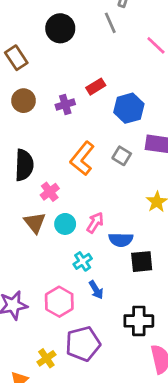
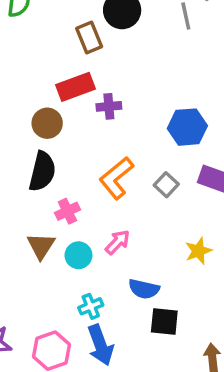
brown rectangle: (16, 58) -> (89, 38), moved
red rectangle: (96, 87) -> (76, 87), moved, size x1.5
brown circle: (24, 101) -> (47, 123), moved
pink arrow: (95, 223) -> (117, 242), moved
blue arrow: (96, 290) -> (100, 345), size x1.6

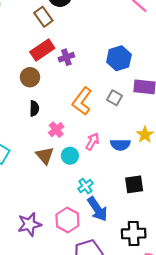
black semicircle: (42, 171) -> (34, 108), size x0.6
blue semicircle: (144, 289) -> (120, 145), moved

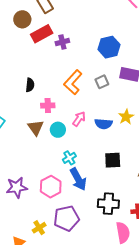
brown circle: (30, 77) -> (22, 19), moved
gray square: (114, 98) -> (102, 82), turned 32
pink cross: (56, 130) -> (48, 105), turned 32

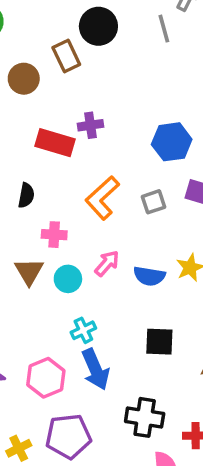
red rectangle: (42, 34) -> (55, 143), moved, turned 40

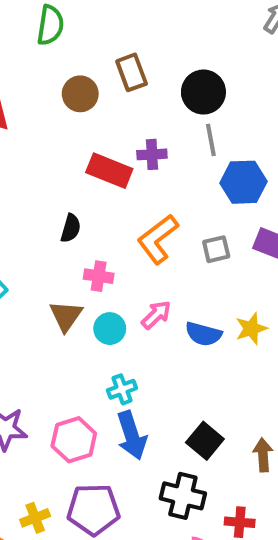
black circle: (98, 26) -> (203, 92), moved
gray line: (164, 29) -> (211, 140), moved
black square: (159, 342) -> (205, 441), moved, turned 32

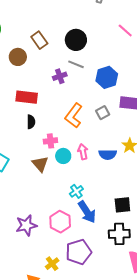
gray line: (211, 140) -> (76, 64), moved, turned -42
red rectangle: (109, 171) -> (27, 97), moved
pink arrow: (156, 315) -> (83, 152), turned -42
cyan circle: (110, 329) -> (63, 156), moved
black square: (205, 441) -> (122, 205), turned -30

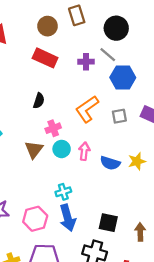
blue hexagon: (107, 77) -> (123, 77), moved
red rectangle: (27, 97) -> (45, 58), moved
pink cross: (50, 141) -> (53, 128), turned -32

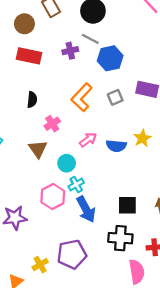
cyan circle: (62, 149) -> (67, 163), moved
pink arrow: (84, 151) -> (88, 140), turned 60
pink hexagon: (35, 219) -> (53, 197), moved

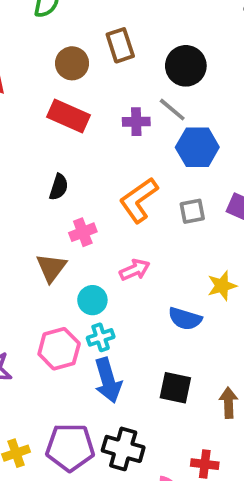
blue semicircle: (116, 146) -> (185, 319), moved
black cross: (120, 238) -> (123, 449), moved

